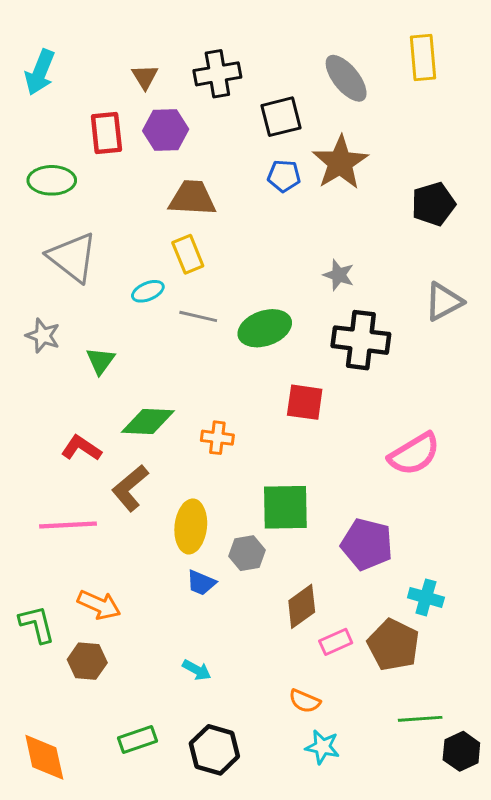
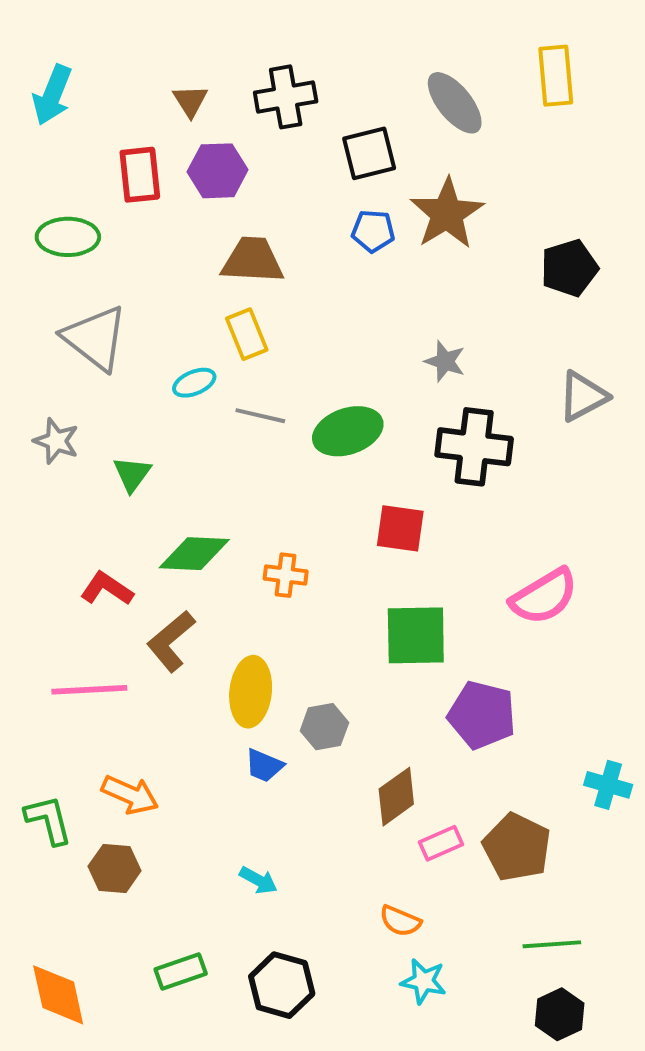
green square: (285, 507) -> (416, 635), moved
cyan cross: (426, 597) -> (608, 785), moved
black hexagon: (461, 751) -> (560, 1014), moved

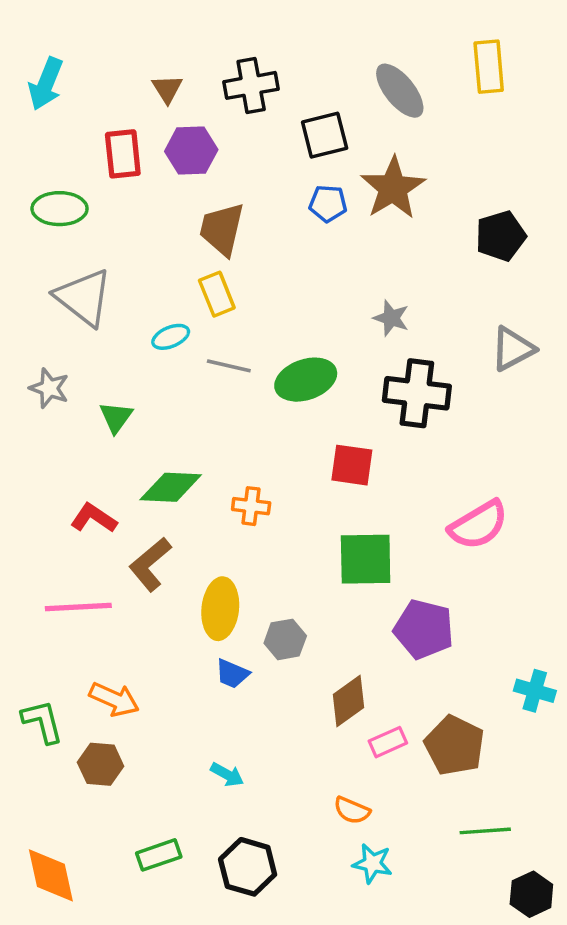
brown trapezoid: (253, 260) -> (222, 229), turned -80
black hexagon: (560, 1014) -> (531, 894), moved

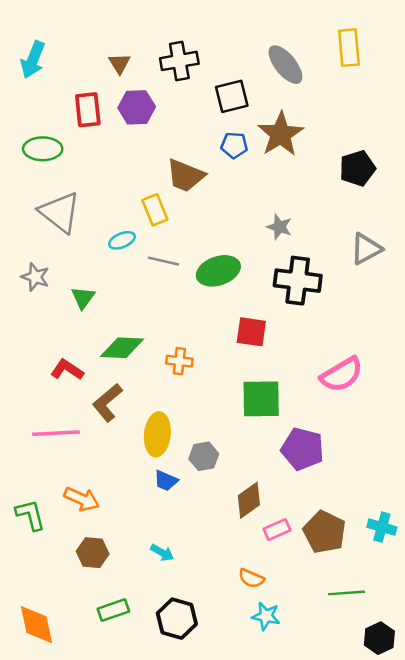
brown trapezoid: (222, 229) -> (185, 176), moved, turned -81
cyan cross: (535, 691) -> (382, 527), moved
brown hexagon: (101, 764) -> (93, 553), moved

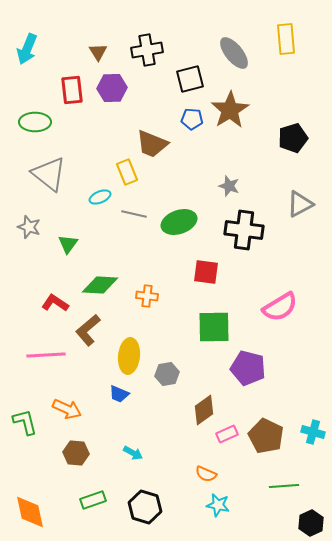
blue trapezoid: (166, 481) -> (119, 394), moved

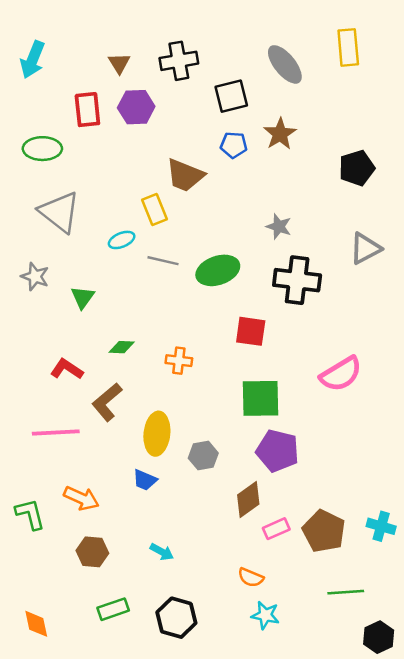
brown star: (230, 110) -> (280, 134), size x0.7
green diamond: (100, 285) -> (122, 347), size x0.6
purple pentagon: (248, 368) -> (278, 451), moved
orange diamond: (30, 512) -> (36, 624), size x0.7

